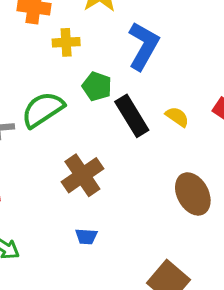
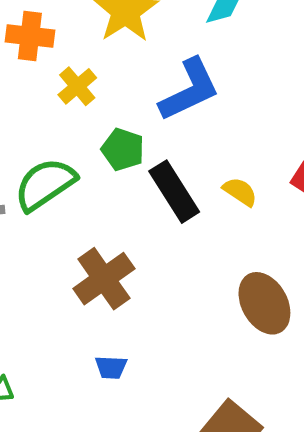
yellow cross: (66, 42) -> (77, 86), turned -36
blue L-shape: (143, 46) -> (189, 90), turned 36

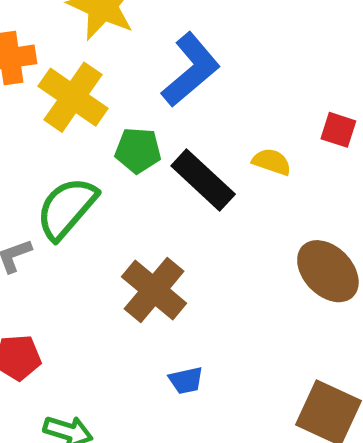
yellow cross: (77, 86) -> (73, 97), size x1.6

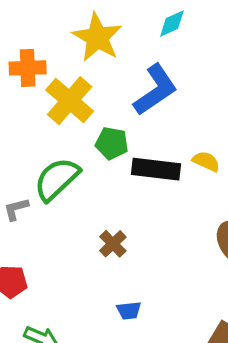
black rectangle: (203, 180) -> (156, 169), turned -42
brown cross: (154, 290) -> (113, 244), size x0.6

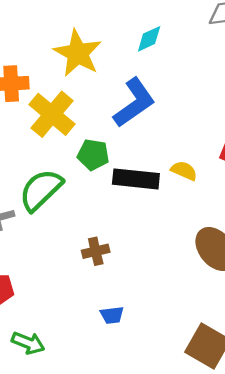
brown cross: (113, 244) -> (96, 251), turned 32

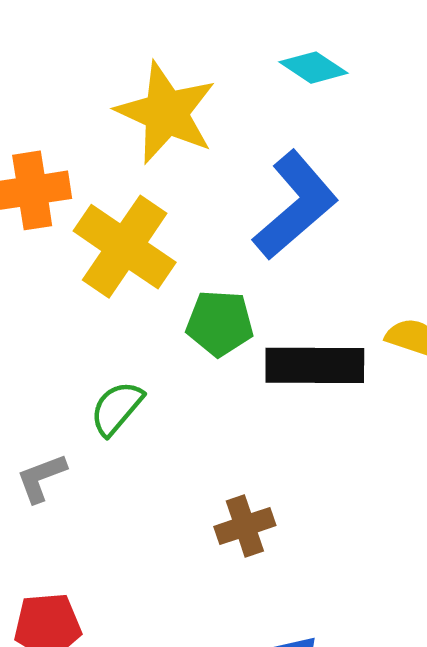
cyan diamond: (149, 39) -> (314, 68), turned 64
green semicircle: (41, 190) -> (117, 408), size x0.6

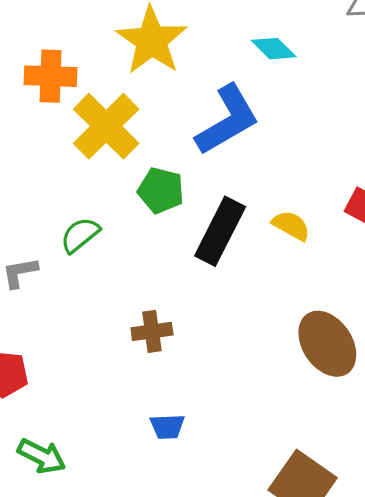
cyan diamond: (314, 68) -> (274, 49), moved
black rectangle: (315, 365) -> (220, 231), turned -74

